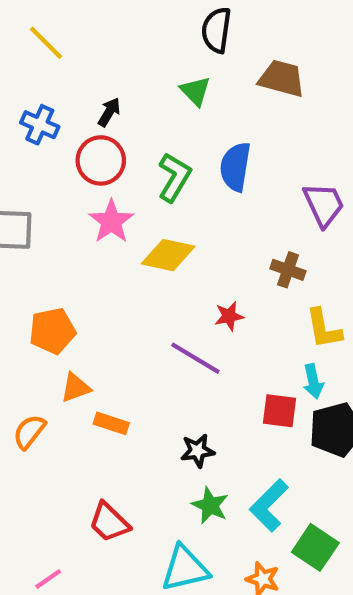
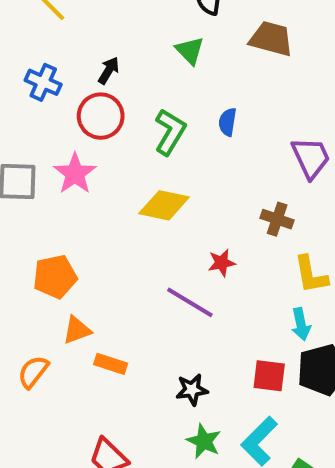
blue semicircle: (235, 167) -> (228, 122), size x0.6
pink star: (111, 221) -> (75, 174), moved
red square: (280, 411) -> (269, 376), moved

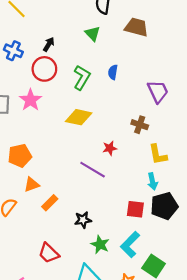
orange rectangle: (111, 364) -> (50, 203), turned -63
black star: (192, 390) -> (83, 220), moved

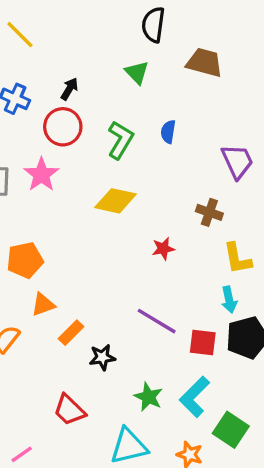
purple line: (93, 170) -> (157, 321), moved
black star: (83, 220) -> (102, 357), moved

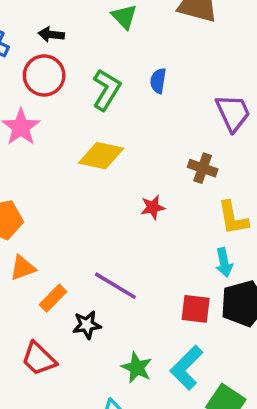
black arrow: (69, 89) -> (51, 34), turned -115
purple line: (157, 321) -> (115, 286), moved
red trapezoid: (69, 410) -> (39, 359), moved

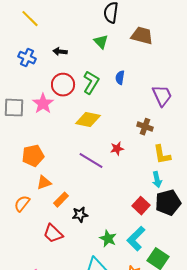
red circle: (44, 75) -> (63, 85), moved
purple line: (115, 286) -> (91, 161), moved
red square: (196, 309) -> (141, 206), turned 36

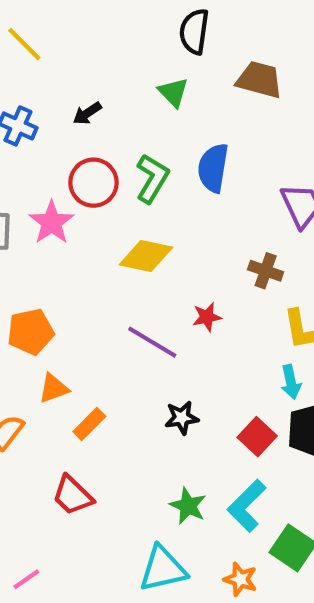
black arrow: (60, 52) -> (87, 113), turned -40
blue semicircle: (120, 78) -> (213, 168), size x1.6
black star: (80, 215) -> (182, 418), moved

